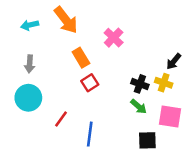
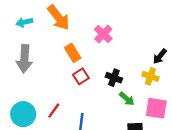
gray arrow: (30, 64) -> (24, 59), size x1.6
black cross: (140, 84) -> (114, 78), moved
cyan circle: (28, 98) -> (23, 114), moved

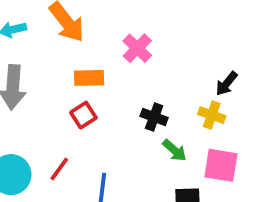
orange rectangle: (73, 53) -> (89, 78), turned -60
red square: (81, 76) -> (83, 115), moved

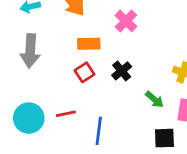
black cross: (154, 117) -> (122, 71), moved, turned 30
red line: (59, 169) -> (66, 114), turned 42

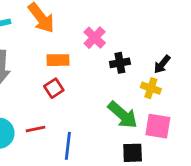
black cross: (122, 71) -> (120, 63), moved, turned 30
green arrow: (154, 99) -> (123, 115), size x1.6

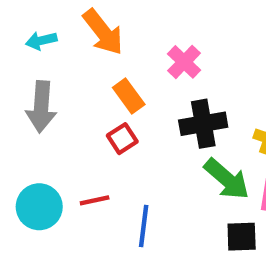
orange rectangle: (58, 60) -> (129, 96), turned 55
black cross: (120, 63) -> (203, 124), moved, size x1.5

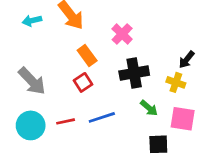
gray arrow: (41, 107) -> (32, 81), moved, turned -48
green arrow: (227, 179) -> (149, 108), size x0.6
blue line: (144, 226) -> (102, 117), moved, turned 65

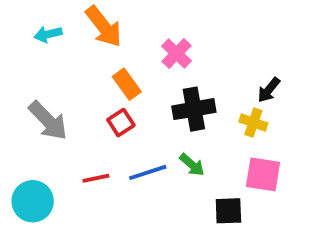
green arrow: (149, 108) -> (192, 165), moved
cyan circle: (31, 125) -> (33, 201), moved

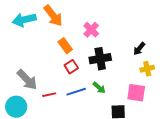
cyan arrow: (48, 34) -> (24, 20), size x1.6
gray arrow: (48, 121) -> (27, 80), moved
red square: (121, 123) -> (71, 67), moved
yellow cross: (253, 123) -> (147, 69), moved, turned -32

